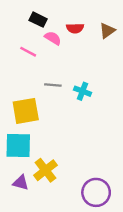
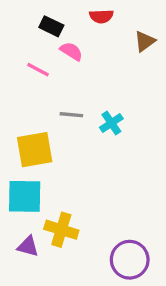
red semicircle: (75, 28) -> (101, 16), moved
cyan cross: (82, 91) -> (111, 123), turned 35
yellow cross: (45, 170) -> (61, 230), turned -35

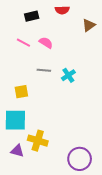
black rectangle: (51, 26) -> (32, 16), turned -40
pink semicircle: (71, 51) -> (46, 43), moved
yellow square: (35, 150) -> (21, 92), size x0.6

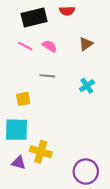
black rectangle: (32, 16) -> (34, 17), size x1.6
brown triangle: (89, 25) -> (86, 44), moved
cyan cross: (68, 75) -> (87, 86), moved

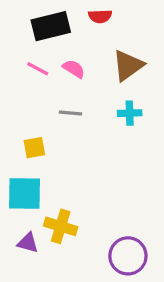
brown triangle: (86, 44) -> (128, 65), size x1.5
cyan cross: (87, 86) -> (130, 113), moved, turned 32

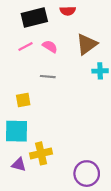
pink line: (38, 69) -> (25, 46), turned -56
cyan cross: (130, 113) -> (100, 71), moved
yellow cross: (61, 226) -> (41, 153), turned -30

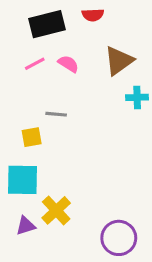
gray line: (48, 77) -> (56, 114), moved
yellow cross: (41, 153) -> (56, 210), turned -30
purple triangle: (19, 165) -> (26, 226), turned -32

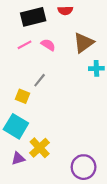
gray line: (56, 114) -> (40, 80), turned -56
yellow square: (32, 137) -> (22, 96), turned 32
cyan square: (23, 180) -> (16, 126), turned 30

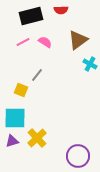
cyan cross: (96, 68) -> (90, 64), turned 32
cyan square: (16, 126) -> (15, 118), turned -30
purple triangle: (18, 158) -> (12, 141), moved

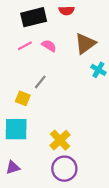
yellow cross: (37, 138) -> (60, 140), moved
purple triangle: (12, 141) -> (13, 168), moved
purple circle: (78, 156) -> (64, 169), moved

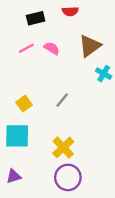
black rectangle: (34, 17) -> (36, 18), size x0.7
gray line: (40, 82) -> (62, 100), moved
yellow square: (23, 98) -> (24, 104), turned 32

